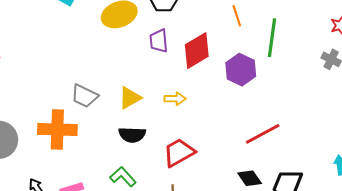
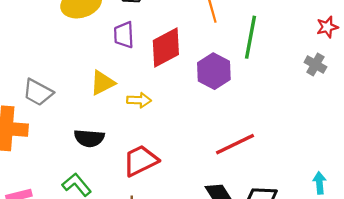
yellow triangle: (130, 98) -> (102, 83), moved

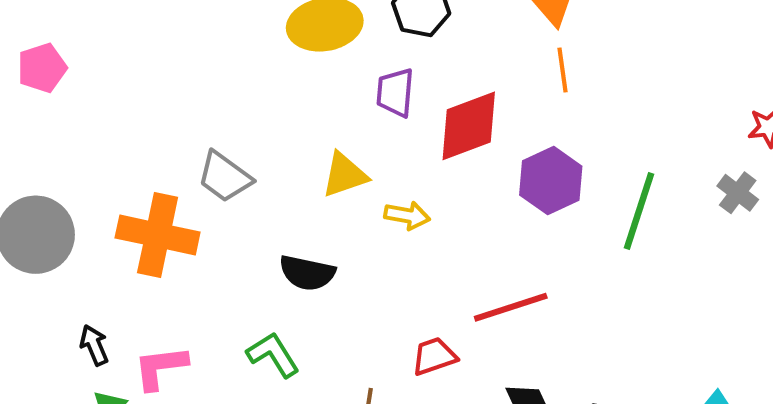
green line: (250, 37) -> (639, 211), moved
red line: (235, 144) -> (511, 307), moved
red trapezoid: (141, 161) -> (434, 356), moved, size x0.7

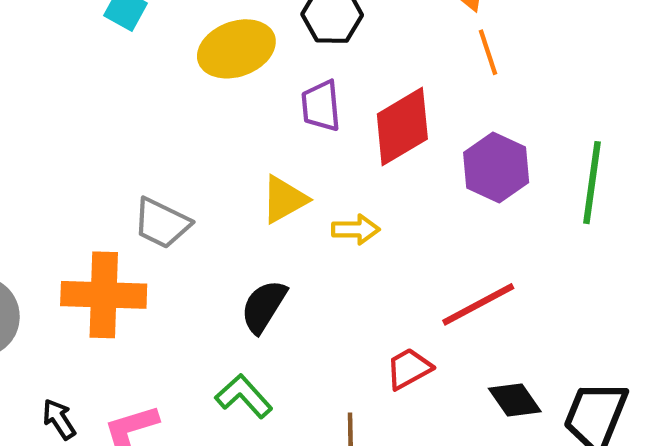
black semicircle: (307, 273) -> (264, 306), turned 120

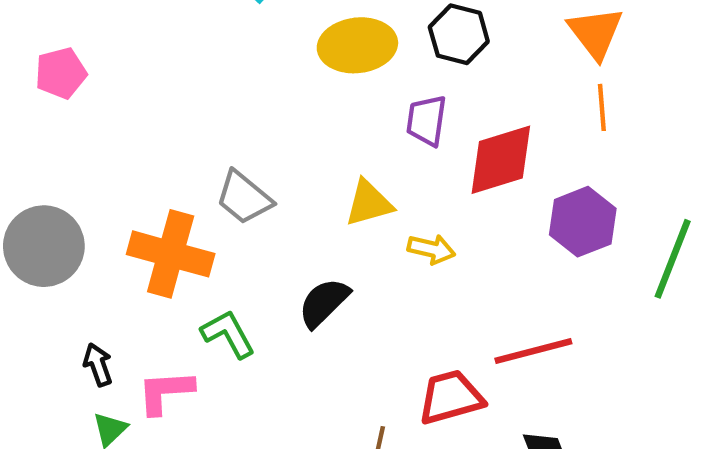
red trapezoid: (409, 369) -> (451, 397), size x1.4
green L-shape: (244, 396) -> (228, 334), moved

